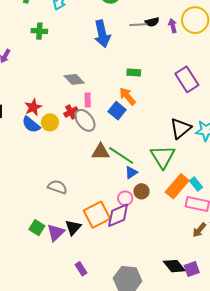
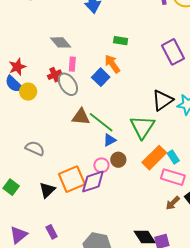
yellow circle: (50, 122) -> (28, 92), moved
purple triangle: (56, 232) -> (19, 235), moved

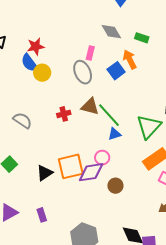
gray diamond: (61, 42) -> (111, 32), moved
red cross: (55, 75) -> (64, 114), moved
gray semicircle: (35, 148) -> (22, 120), moved
brown circle: (118, 160) -> (115, 186), moved

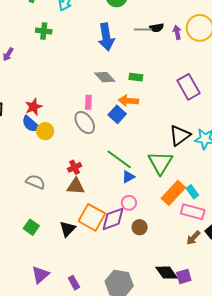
orange arrow: (130, 59) -> (128, 101), turned -48
brown triangle: (90, 106) -> (76, 186), moved
pink circle: (102, 158) -> (129, 203), moved
orange square: (71, 166) -> (92, 217), turned -36
purple rectangle: (42, 215) -> (74, 283), moved

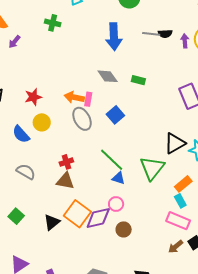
orange arrow: (128, 101) -> (74, 97), moved
blue semicircle: (31, 124) -> (21, 134), moved
blue triangle: (128, 177) -> (119, 178), turned 40
orange rectangle: (173, 193) -> (183, 184), moved, size x0.7

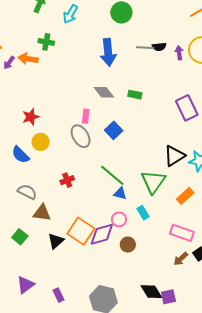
orange arrow: (74, 97) -> (28, 59), moved
brown triangle: (65, 181) -> (42, 213), moved
cyan rectangle: (180, 201) -> (143, 213), moved

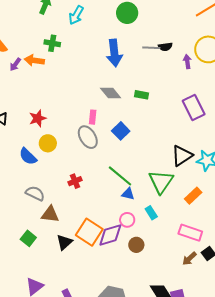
purple arrow: (179, 53) -> (187, 62), moved

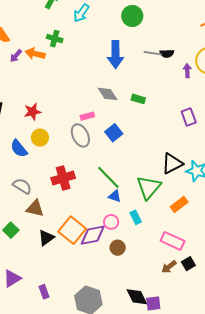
purple rectangle: (194, 108) -> (189, 117), size x0.7
pink rectangle: (93, 117) -> (87, 116), turned 64
red cross: (75, 181) -> (63, 178), size x1.6

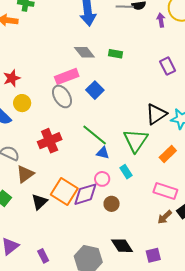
pink rectangle: (87, 116) -> (67, 76), size x1.6
brown triangle: (35, 208) -> (25, 174), turned -42
black diamond: (137, 297) -> (122, 246), moved

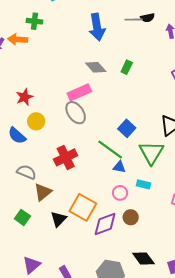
green rectangle: (115, 54) -> (127, 67), turned -72
blue square: (95, 90) -> (127, 128), moved
cyan rectangle: (126, 172) -> (144, 184), turned -40
purple diamond: (85, 194) -> (105, 224), moved

